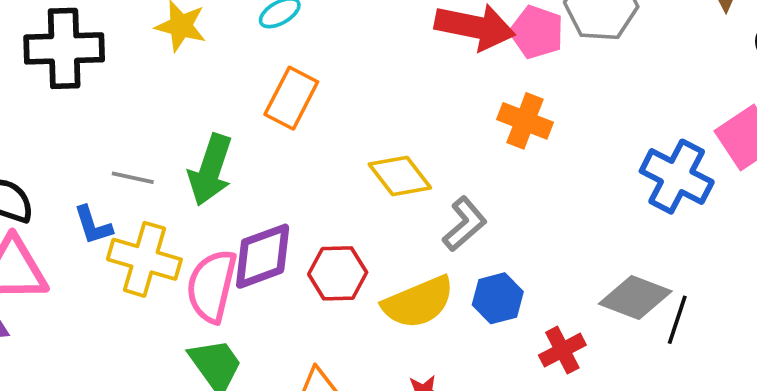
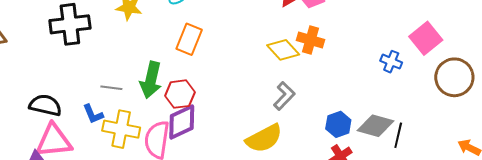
yellow diamond: (400, 176) -> (283, 50), moved
blue cross: (677, 177) -> (391, 62), size x0.6
red hexagon: (338, 273) -> (180, 94), moved
blue hexagon: (498, 298) -> (338, 124), moved

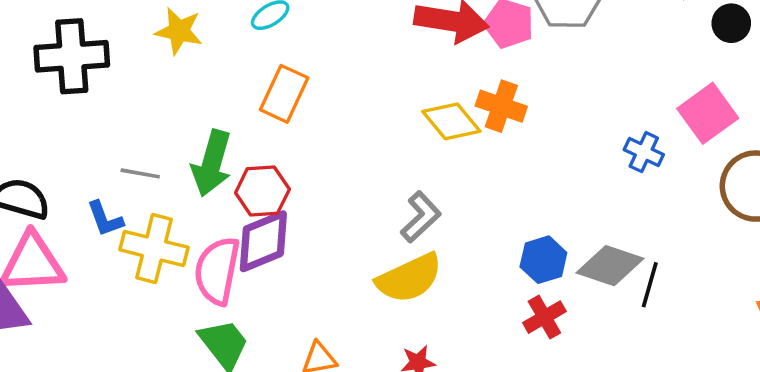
gray L-shape: (284, 96) -> (421, 217), moved

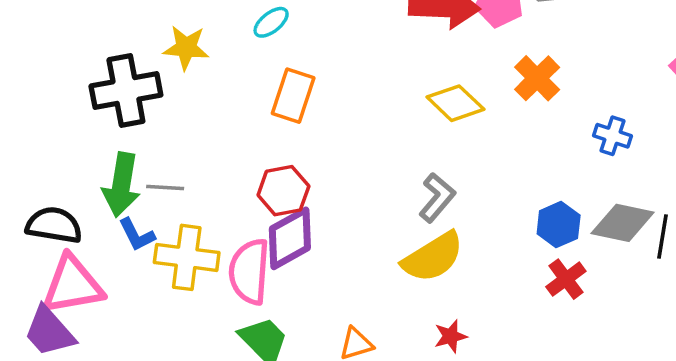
black cross: (72, 56) -> (126, 91), moved
orange cross: (501, 106) -> (537, 78), moved, turned 33
blue cross: (644, 152) -> (612, 136), moved
green arrow: (212, 163) -> (121, 185), moved

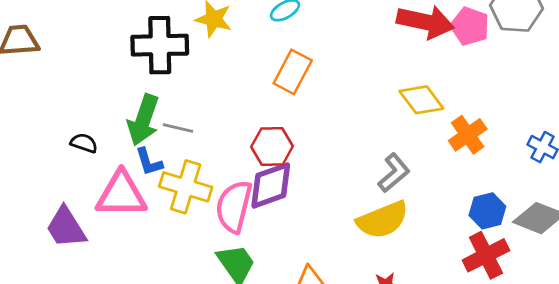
orange cross: (537, 78) -> (468, 135), moved
black semicircle: (54, 225) -> (84, 143), size x0.6
red cross: (566, 279) -> (486, 255), size x1.4
pink triangle: (72, 285) -> (121, 194), moved

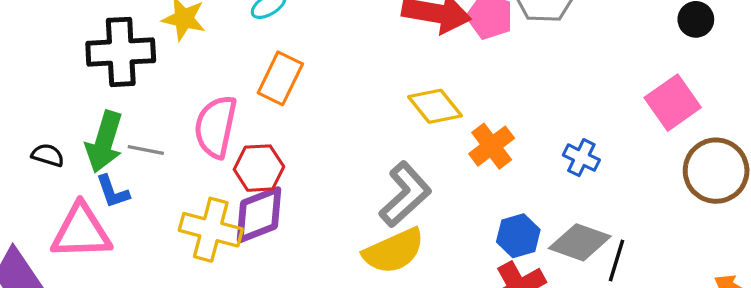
black semicircle: (84, 143) -> (48, 155), moved
gray L-shape: (394, 173) -> (405, 194), size x1.4
yellow cross: (186, 187) -> (211, 230), moved
pink semicircle: (234, 207) -> (216, 127), moved

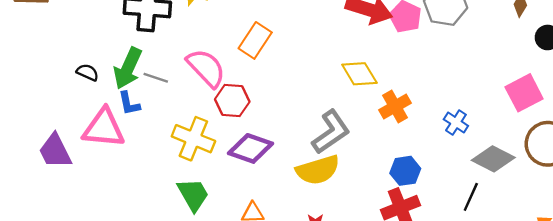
pink semicircle: (216, 127) -> (206, 68), turned 117
purple diamond: (259, 215) -> (251, 148), moved, turned 33
gray diamond: (580, 242) -> (493, 159), moved

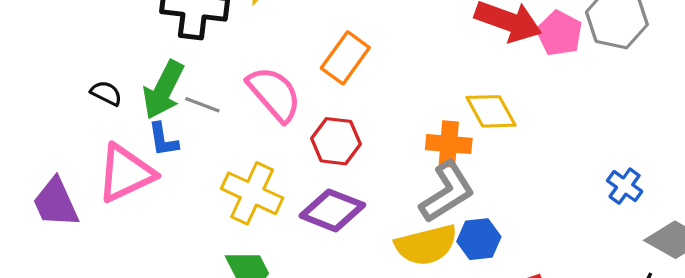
red hexagon: (232, 100) -> (336, 141), moved
orange cross: (395, 106) -> (449, 144), moved, turned 32
pink triangle: (104, 128) -> (126, 173), turned -33
blue hexagon: (405, 171) -> (479, 239), moved

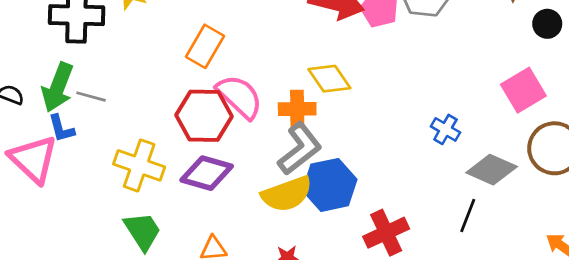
pink semicircle: (274, 94) -> (239, 97), moved
red hexagon: (336, 141) -> (204, 116), size x1.4
pink triangle: (126, 173) -> (33, 159), turned -46
blue hexagon: (479, 239) -> (330, 185), size x1.5

